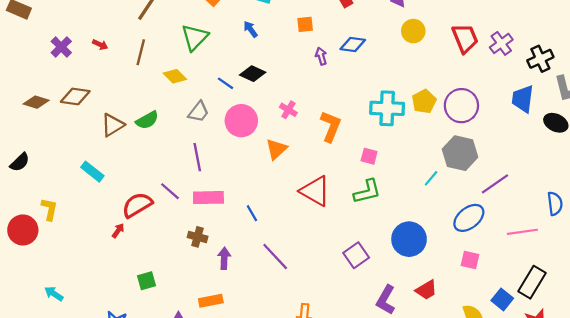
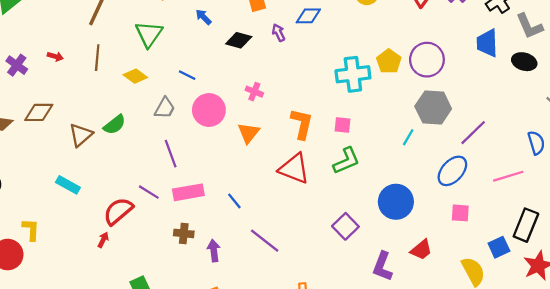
black diamond: (253, 74) -> (239, 40), moved
orange L-shape: (331, 126) -> (302, 124), moved
blue square: (502, 299) -> (499, 247), turned 35

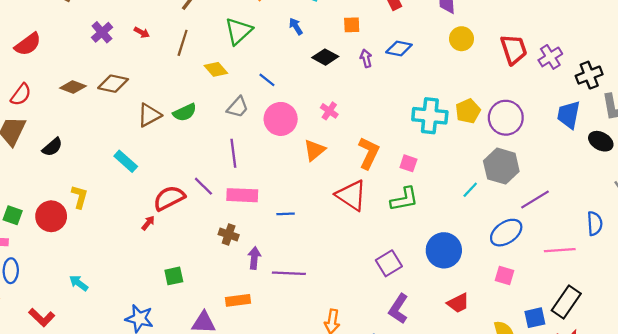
blue line: (234, 201) -> (286, 214), turned -66
purple line: (265, 241) -> (289, 273), moved, turned -48
purple L-shape: (382, 266) -> (398, 309), moved

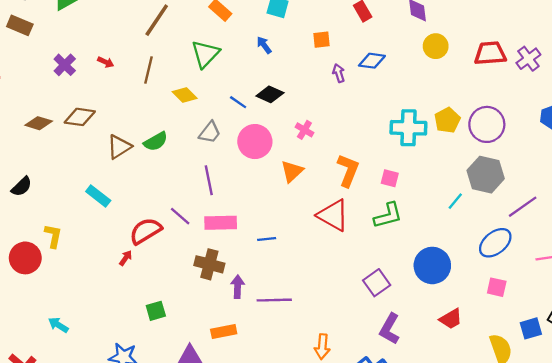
red trapezoid: (514, 49) -> (490, 53), turned -72
black diamond: (325, 57) -> (270, 94), moved
brown cross: (229, 235) -> (209, 264), size x1.4

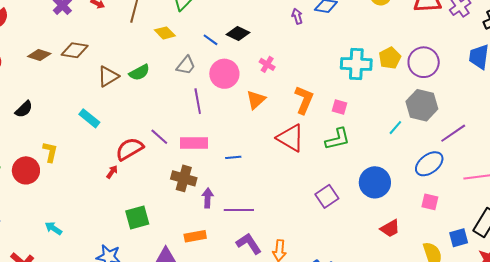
purple line: (209, 180) -> (198, 101), moved
green square: (156, 311) -> (137, 218), size x1.4
purple L-shape: (390, 329) -> (249, 244), moved, turned 116

